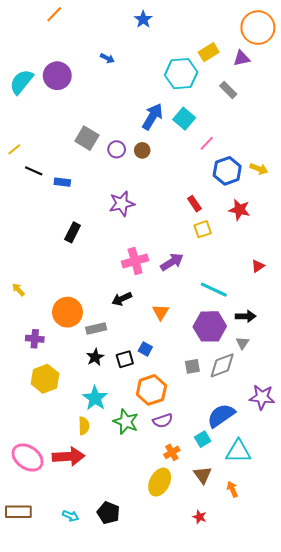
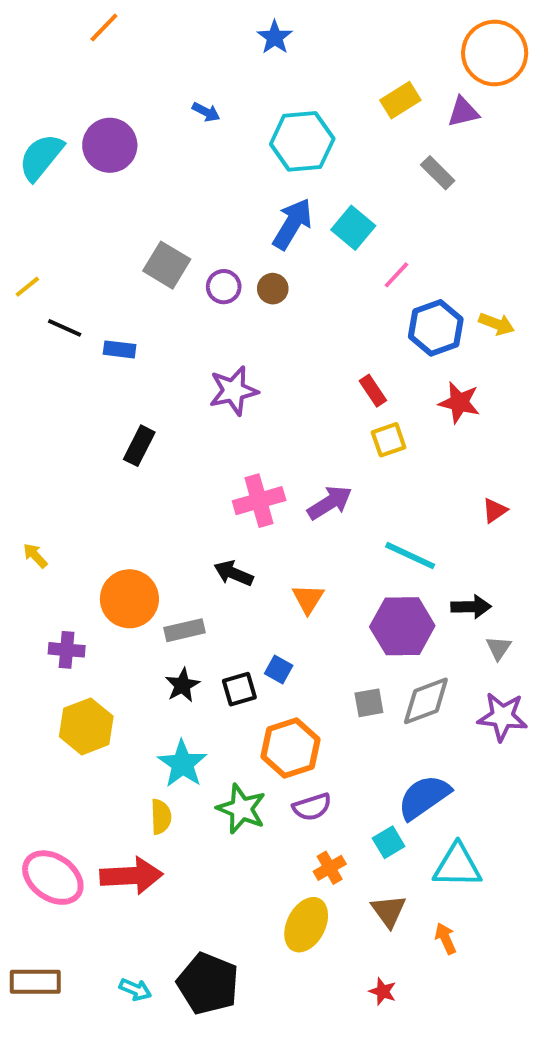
cyan hexagon: (181, 74) -> (302, 141), moved
black arrow: (122, 299) -> (233, 573), turned 48
gray triangle: (243, 343) -> (499, 648), moved
purple star: (262, 397) -> (502, 717), moved
black pentagon: (108, 513) -> (208, 984), size x1.4

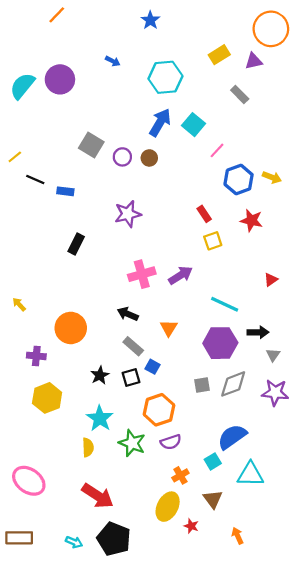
gray rectangle: (184, 630) -> (133, 346), moved, turned 54
red arrow: (131, 876) -> (98, 496), moved, turned 36
orange arrow: (446, 938) -> (238, 536), moved
red star: (383, 991) -> (191, 526), moved

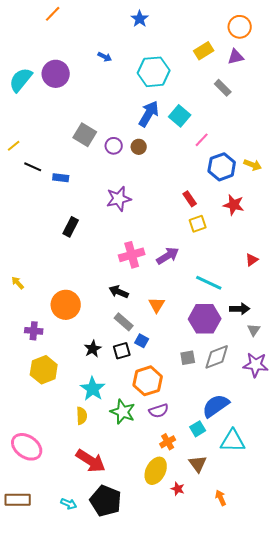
orange circle: (271, 29) -> (240, 27), moved, size x0.7

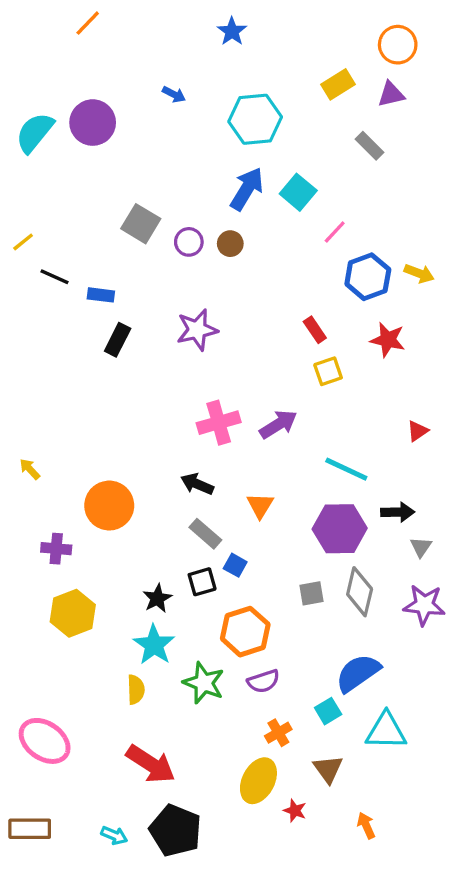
black rectangle: (71, 227) -> (118, 340), moved
black star: (93, 349) -> (157, 598), moved
gray diamond: (217, 357) -> (360, 592), turned -56

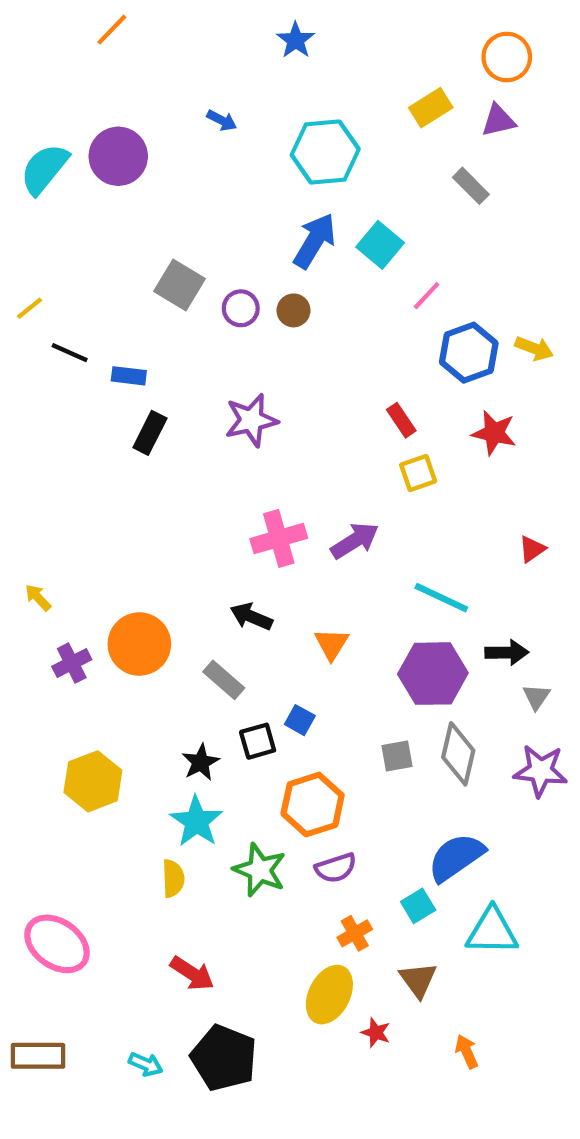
gray rectangle: (205, 534) -> (224, 680), moved
purple cross: (56, 549) -> (72, 663), moved, turned -32
red arrow: (151, 764) -> (192, 973), size x0.7

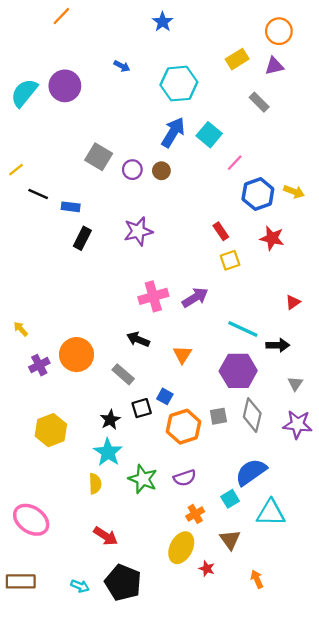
black arrow: (507, 652) -> (278, 345), moved
orange hexagon: (313, 805) -> (184, 427), moved

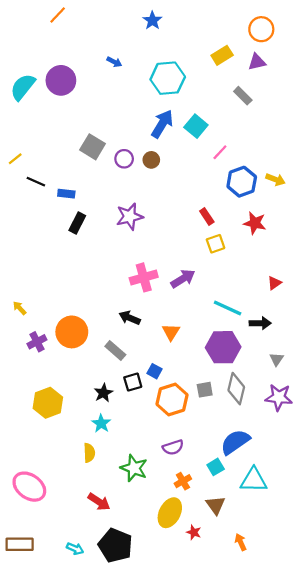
cyan star: (108, 452) -> (101, 423), size x0.7
green star: (143, 479) -> (134, 468), moved

